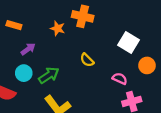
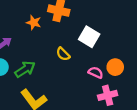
white square: (128, 43) -> (89, 37), moved
orange circle: (147, 65) -> (115, 67), moved

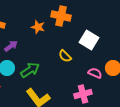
pink cross: (108, 95) -> (83, 94), moved

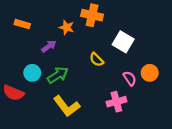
purple arrow: (11, 46) -> (49, 46), moved
pink semicircle: (95, 73) -> (130, 78), turned 32

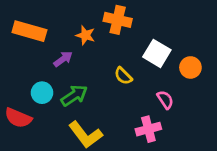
orange rectangle: (22, 24) -> (29, 31), size x1.6
orange circle: (150, 73) -> (190, 67), moved

